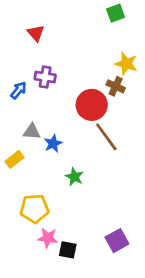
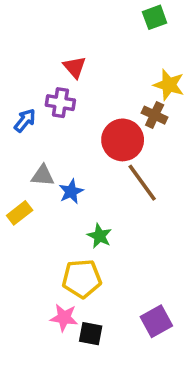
red triangle: (36, 33) -> (75, 67), moved
yellow pentagon: (34, 209) -> (82, 279), moved

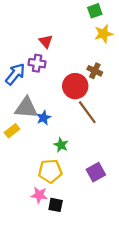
yellow star: (169, 85) -> (104, 34), moved, turned -30
blue arrow: (25, 120) -> (15, 74), size x1.5
gray triangle: (43, 175) -> (26, 108), size x1.6
purple square: (156, 321) -> (96, 172), moved

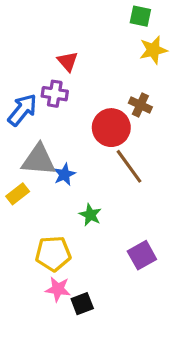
green square: (95, 11) -> (140, 16), turned 32
yellow pentagon: (50, 171) -> (53, 254), moved
black square: (56, 205) -> (82, 304), turned -32

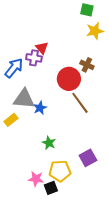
red triangle: (68, 61) -> (42, 48), moved
green star: (90, 215) -> (49, 143), moved
yellow pentagon: (53, 254) -> (60, 171), moved

